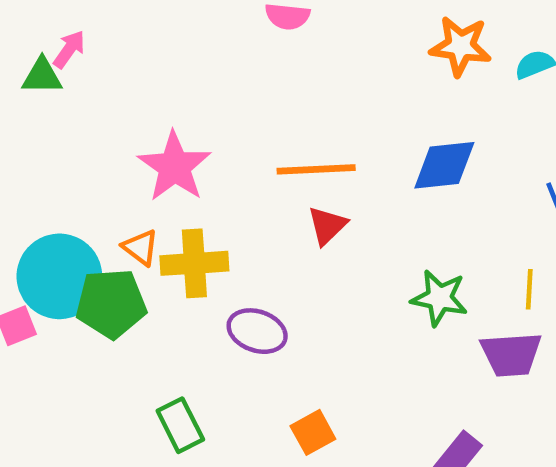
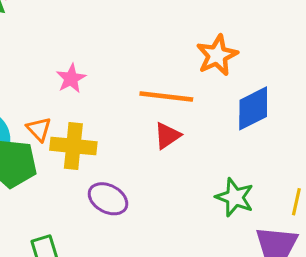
orange star: (460, 46) -> (217, 55), moved, turned 30
blue diamond: (444, 165) -> (253, 108), turned -30
pink star: (174, 167) -> (71, 78), size x0.6

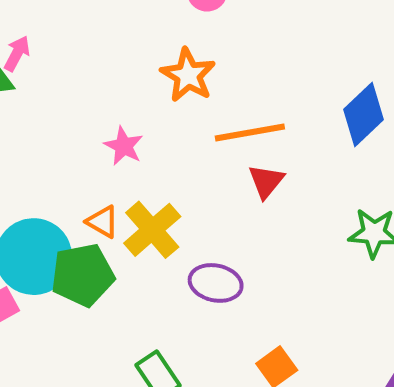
orange star: (217, 55) -> (188, 75), moved
yellow cross: (73, 146) -> (152, 230), turned -30

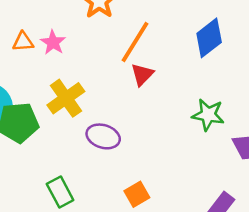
orange line: (250, 133) -> (135, 42), turned -54
orange triangle: (103, 222) -> (23, 42), moved, turned -40

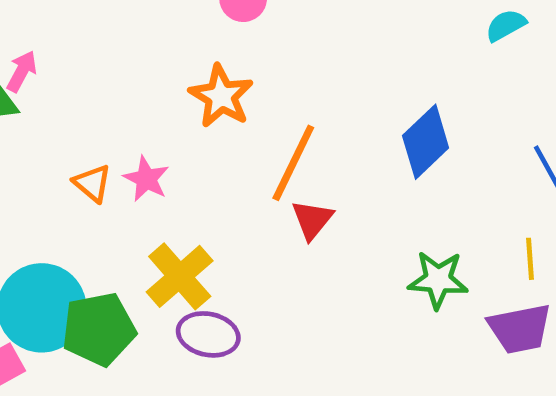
orange triangle: (23, 42) -> (92, 183), turned 50
purple ellipse: (103, 136) -> (208, 334), moved

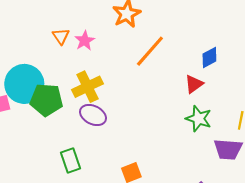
blue diamond: (426, 142) -> (209, 58), size x0.7
red triangle: (312, 220) -> (194, 84), moved

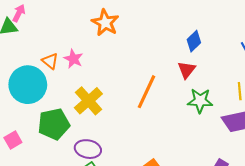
orange line: (150, 51) -> (147, 92), moved
cyan circle: (24, 84) -> (28, 85), moved
purple ellipse: (93, 115) -> (88, 149), moved

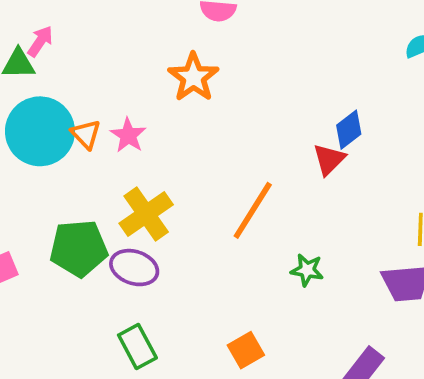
red triangle: (187, 70) -> (329, 159), moved
cyan circle: (28, 85) -> (40, 131), moved
green star: (200, 101) -> (307, 270), moved, size x0.7
purple ellipse: (88, 149) -> (134, 268), moved

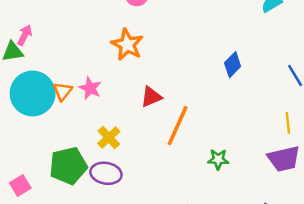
orange triangle: (86, 134) -> (63, 91), turned 30
red triangle: (329, 159) -> (151, 97), moved, turned 30
yellow cross: (146, 214) -> (109, 138), size x0.7

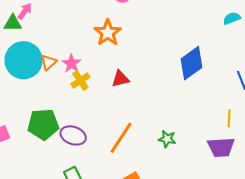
blue diamond: (233, 65) -> (191, 63), size x1.6
orange line: (178, 126) -> (121, 138), moved
yellow cross: (109, 138) -> (80, 81), moved

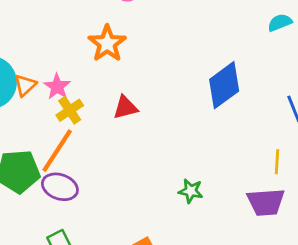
orange line: (121, 138) -> (57, 151), moved

